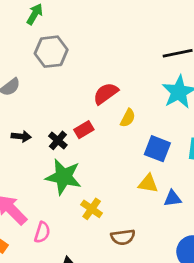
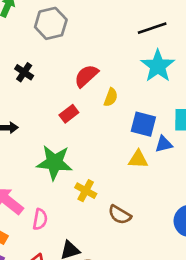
gray hexagon: (51, 52) -> (51, 23), moved
black cross: (58, 140) -> (24, 72), moved
blue triangle: (173, 199) -> (164, 144), moved
brown semicircle: (123, 237) -> (120, 215), turned 45

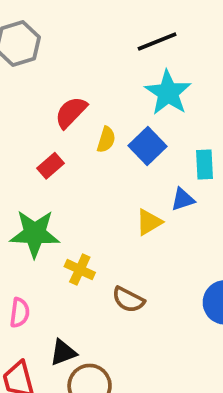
blue square: (143, 124) -> (148, 146), moved, turned 35
yellow triangle: (138, 159) -> (149, 222), turned -30

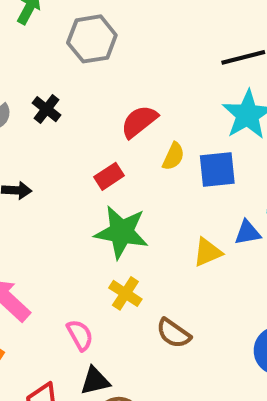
blue square: (148, 146) -> (217, 170), turned 30
green star: (35, 234) -> (121, 232), moved
pink semicircle: (20, 313) -> (80, 335), moved, turned -44

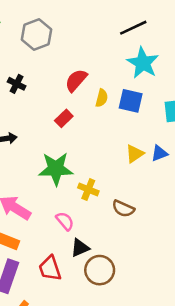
blue square: (217, 170) -> (131, 101), turned 30
green star: (121, 232) -> (56, 169), moved
blue triangle: (248, 233) -> (159, 153), moved

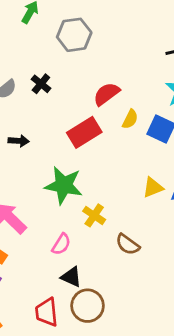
red rectangle: (64, 118) -> (84, 132), size x1.6
pink semicircle: (65, 221) -> (61, 244), turned 60
black triangle: (80, 248) -> (71, 277), turned 36
red trapezoid: (50, 268) -> (47, 312), moved

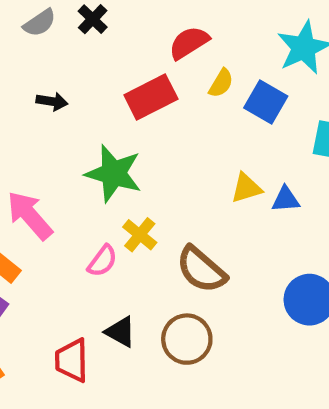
yellow cross: (94, 215) -> (140, 235), moved
brown semicircle: (128, 244) -> (201, 270), size x1.4
black triangle: (71, 277) -> (120, 332), moved
brown circle: (88, 306) -> (187, 339), moved

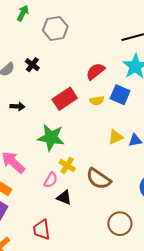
red semicircle: (189, 43) -> (95, 71), moved
yellow semicircle: (221, 83) -> (97, 101), moved, turned 56
black triangle: (120, 332) -> (64, 198), moved
brown circle: (187, 339) -> (120, 224), moved

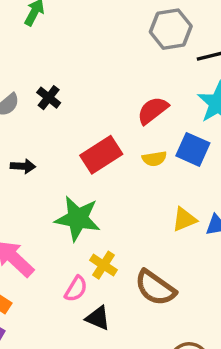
gray hexagon: (55, 28) -> (171, 29), moved

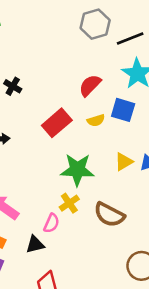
green star: (78, 218) -> (77, 170), moved
yellow cross: (103, 265) -> (69, 203), turned 30
black triangle: (98, 318) -> (35, 245), moved, turned -30

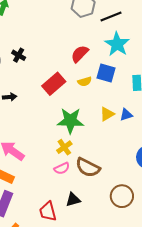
brown semicircle: (109, 215) -> (88, 168), moved
pink semicircle: (51, 223) -> (62, 168), moved, turned 42
black triangle: (35, 245) -> (73, 200), moved

